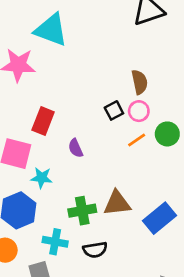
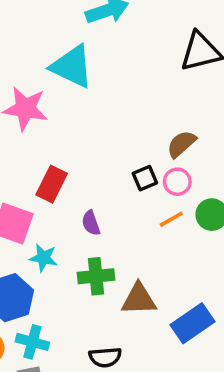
brown semicircle: (140, 82) -> (181, 144), turned -125
green cross: (82, 211) -> (96, 276), moved
cyan cross: (55, 242) -> (32, 342), moved

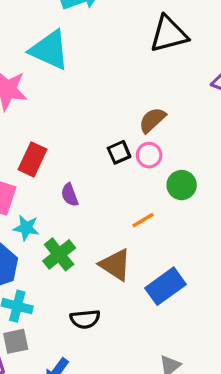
orange line: (171, 219) -> (143, 220), moved
green cross: (96, 276) -> (59, 254), moved, turned -32
brown triangle: (139, 299) -> (115, 265), turned 36

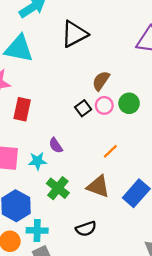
black triangle: (169, 34) -> (74, 34), moved
red rectangle: (33, 159) -> (22, 109), moved
green circle: (182, 185) -> (129, 103), moved
cyan star: (26, 228) -> (37, 161), moved

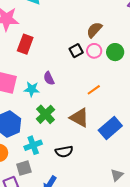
cyan cross: (37, 230) -> (33, 145), moved, turned -30

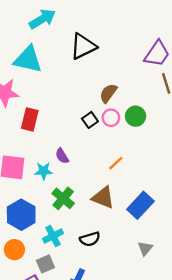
gray triangle: (117, 175) -> (145, 248), moved

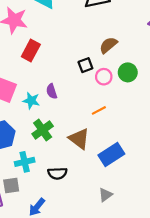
pink circle: (111, 118) -> (104, 77), moved

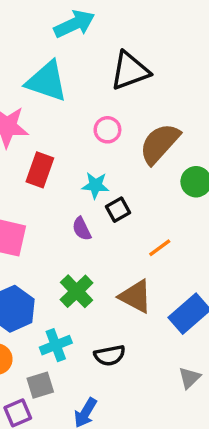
brown semicircle: (108, 45) -> (160, 144), size x1.5
black square: (85, 65) -> (118, 210), moved
pink circle: (104, 77) -> (107, 130), moved
cyan star: (31, 101) -> (95, 185), moved

